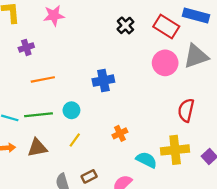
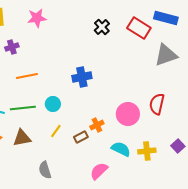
pink circle: (165, 63) -> (128, 114), moved
yellow cross: (175, 150) -> (147, 151), moved, size x0.7
brown rectangle: (89, 176) -> (81, 137), moved

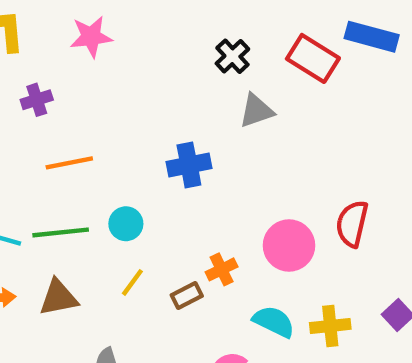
gray triangle: (166, 55) -> (256, 111), moved, size x0.7

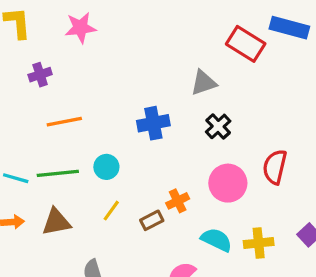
black cross: (232, 56) -> (218, 126), moved

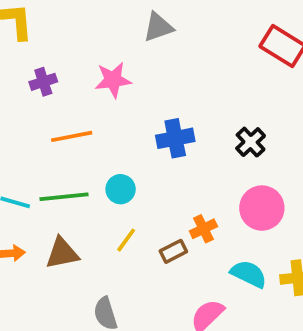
pink star: (81, 28) -> (113, 80), moved
gray triangle: (204, 83) -> (158, 27), moved

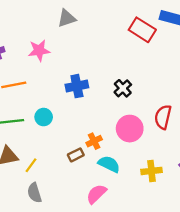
yellow line: (126, 240) -> (31, 165), moved
cyan semicircle: (249, 274) -> (109, 164), moved

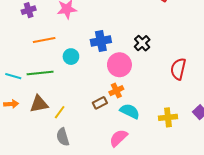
cyan circle: (44, 117) -> (71, 57), moved
pink circle: (130, 129) -> (119, 65), moved

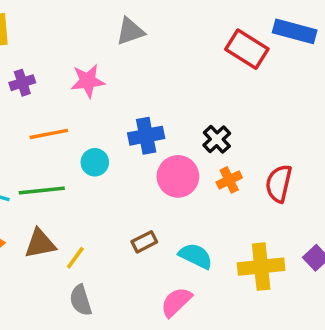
orange cross: (116, 91) -> (229, 180), moved
yellow cross: (168, 117) -> (261, 267), size x1.4

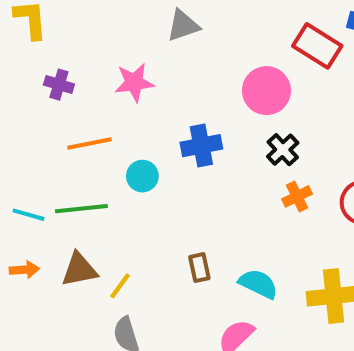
purple cross: (22, 83) -> (59, 85), turned 35
pink circle: (178, 176) -> (266, 91), moved
brown rectangle: (144, 242) -> (199, 268), turned -75

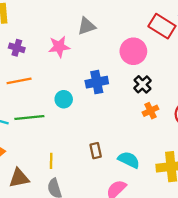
gray triangle: (183, 26) -> (87, 26), moved
orange line: (89, 144) -> (19, 81), moved
brown triangle: (79, 270) -> (19, 178), moved
yellow line: (120, 286) -> (51, 161), turned -35

